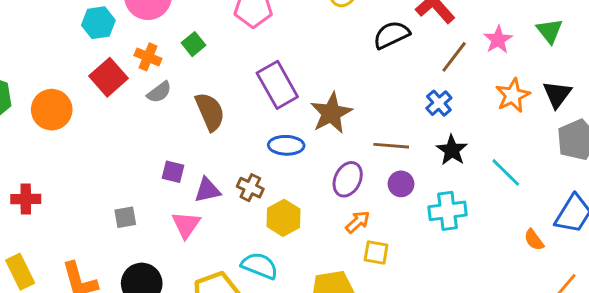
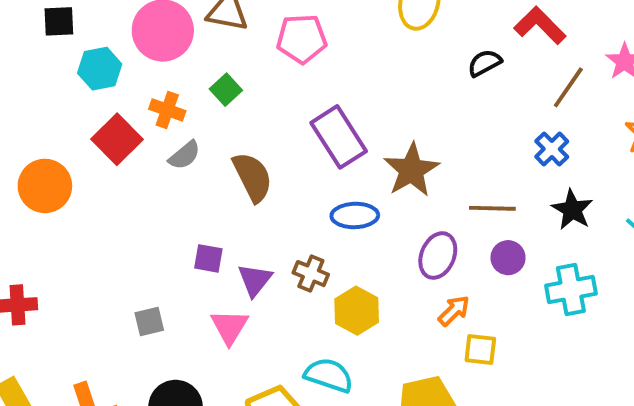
black semicircle: (391, 35) -> (485, 63), size x0.7
purple triangle: (207, 190) -> (255, 280), turned -36

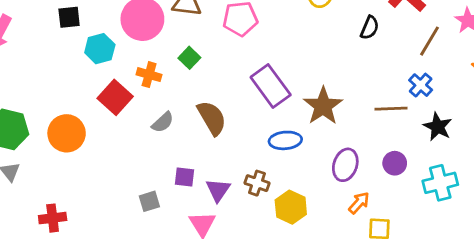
black semicircle: (485, 63) -> (370, 28), turned 145
gray semicircle: (185, 155) -> (163, 122), moved
brown line: (492, 208) -> (391, 109), moved
gray square: (149, 322) -> (149, 201), moved

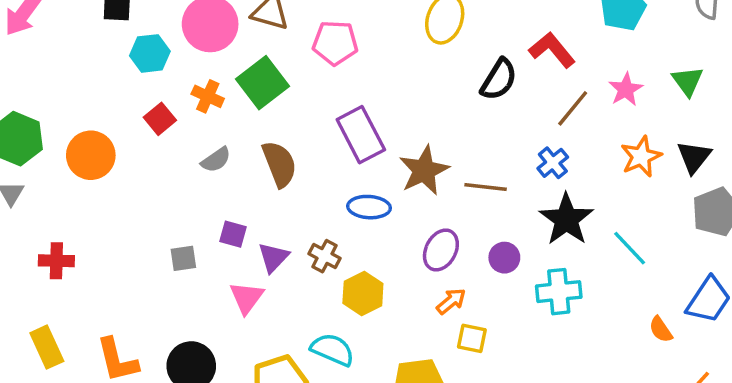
black semicircle: (370, 28) -> (499, 79), size x1.4
green square: (189, 58) -> (263, 83), size x1.8
red square: (115, 97) -> (160, 119), size x0.7
brown line: (391, 109) -> (486, 187), moved
black star: (438, 127) -> (566, 219), size x1.4

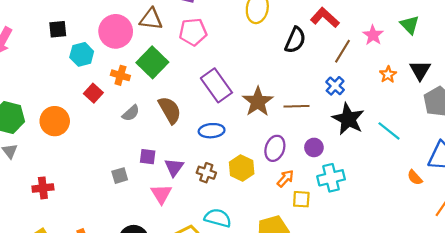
orange star: (641, 157) -> (388, 74), size x0.7
blue ellipse: (369, 207) -> (212, 131), moved
brown cross: (324, 256) -> (206, 173), moved
cyan cross: (559, 292) -> (331, 178), moved
yellow hexagon: (363, 293) -> (242, 168), moved

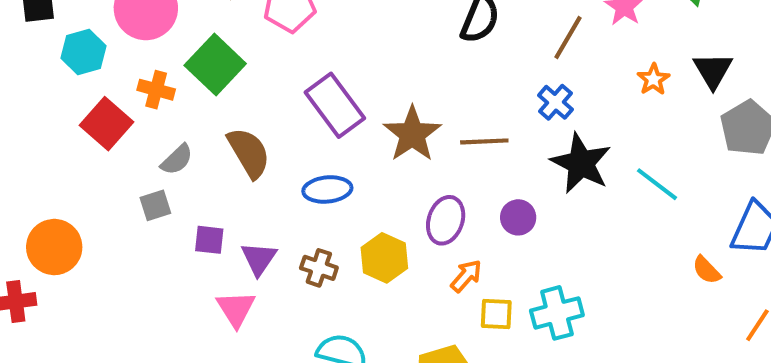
red square: (93, 93) -> (107, 124), size x1.4
orange circle: (55, 121) -> (54, 247), moved
gray square: (120, 176) -> (155, 205), moved
cyan cross: (331, 178) -> (557, 313), moved

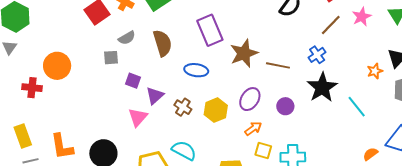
orange star: (653, 79) -> (375, 71), moved
orange semicircle: (707, 270) -> (370, 154), turned 84

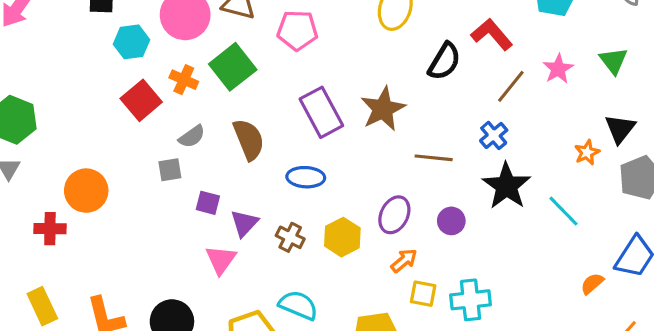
brown star: (244, 53) -> (383, 109), moved

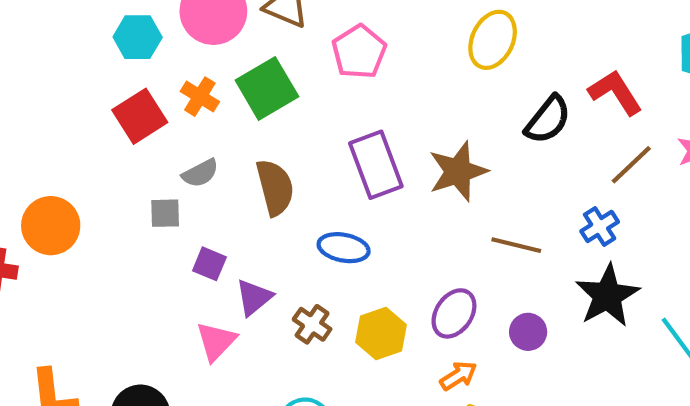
pink pentagon: (297, 30) -> (359, 52), turned 30

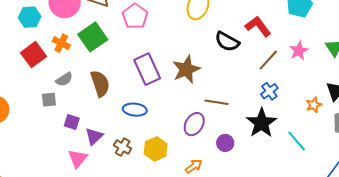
black semicircle: (548, 120) -> (227, 42), turned 85
blue cross: (600, 226) -> (269, 91), moved
purple ellipse: (454, 313) -> (194, 124), moved

